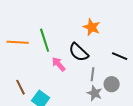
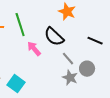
gray line: (93, 74) -> (68, 59), turned -48

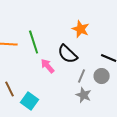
gray line: (68, 59) -> (82, 76), turned 64
gray circle: (87, 69) -> (102, 76), moved

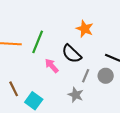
green line: (34, 42) -> (38, 42), turned 40
gray star: (84, 95) -> (76, 95), moved

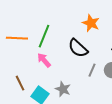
pink arrow: (52, 66) -> (44, 60), moved
gray star: (76, 95) -> (63, 89), moved

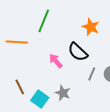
green line: (44, 36) -> (44, 21), moved
pink arrow: (44, 60) -> (56, 61), moved

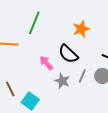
orange star: (91, 27) -> (81, 29), turned 30
gray star: (63, 93) -> (62, 81), moved

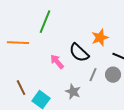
orange star: (81, 29) -> (100, 38), moved
gray star: (62, 81) -> (73, 92), moved

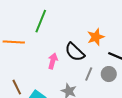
pink arrow: (57, 62) -> (53, 61), turned 56

